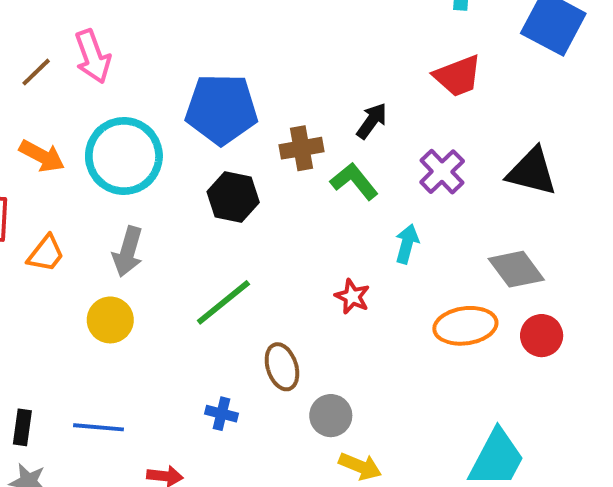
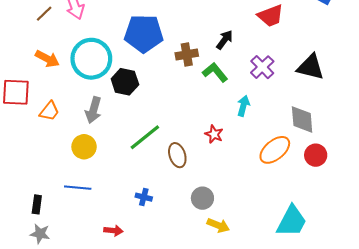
black hexagon: (233, 197) -> (125, 82), moved
gray diamond: (516, 269) -> (302, 119), turned 32
orange ellipse: (465, 326) -> (275, 150), turned -32
brown ellipse: (282, 367) -> (177, 155), moved
blue line: (99, 427) -> (78, 188), moved

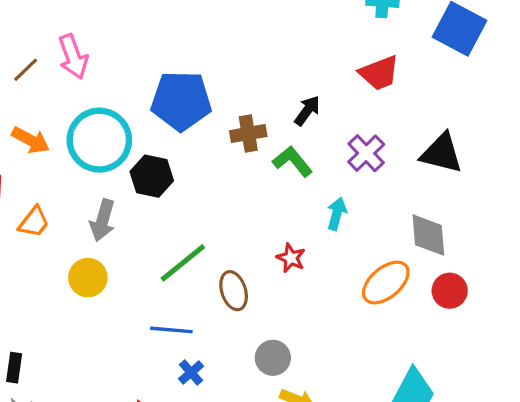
blue line: (78, 188) -> (171, 330), moved
blue cross: (144, 197) -> (191, 373), moved, turned 35

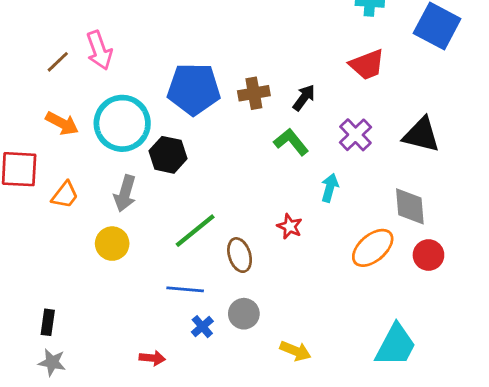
brown cross: (248, 134) -> (254, 93), moved
gray circle: (273, 358) -> (244, 314), moved

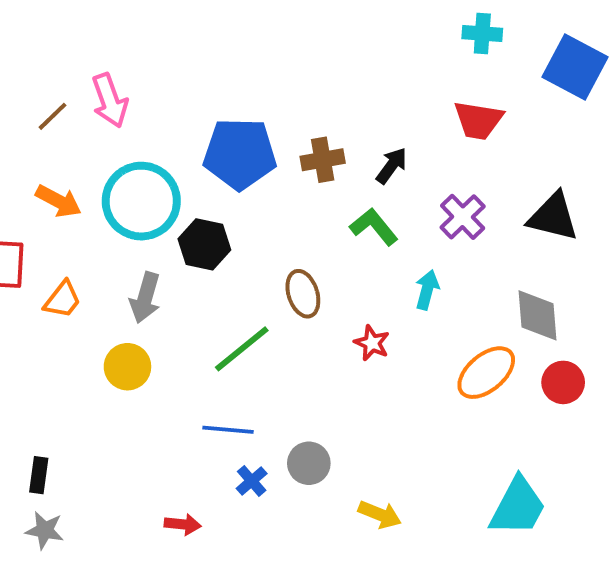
red trapezoid: (367, 65) -> (478, 120), turned 30
brown ellipse: (240, 255) -> (303, 294), moved

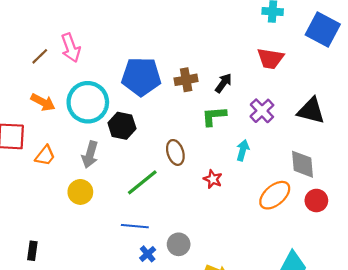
green L-shape: (374, 227) -> (214, 116), turned -55

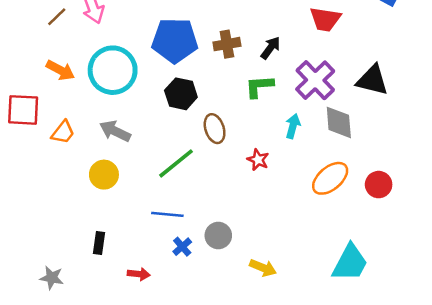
purple cross: (262, 111) -> (315, 80), size x1.4
black hexagon: (122, 126) -> (181, 94), moved
gray arrow: (90, 155) -> (115, 131), turned 100
gray diamond: (303, 164) -> (339, 122), moved
black rectangle: (32, 251) -> (99, 243), moved

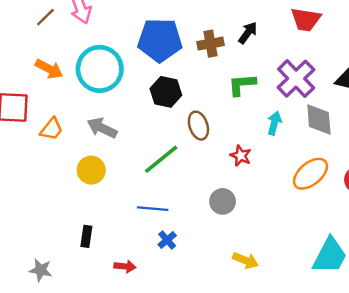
black arrow: (270, 48) -> (248, 33), moved
gray circle: (218, 236) -> (223, 201), moved

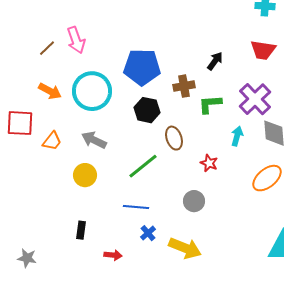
brown cross: (210, 44) -> (184, 86), moved
yellow arrow: (245, 260) -> (185, 248), moved, size x1.5
gray star: (41, 270) -> (27, 258), moved

